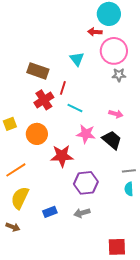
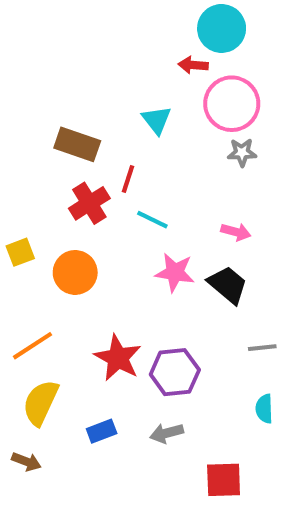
red star: (62, 156) -> (118, 358), moved, turned 30
cyan semicircle: (129, 189) -> (264, 409), moved
red square: (117, 247) -> (224, 480), moved

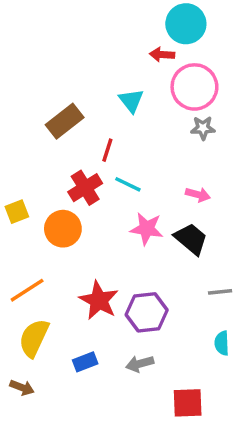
brown rectangle: (77, 144) -> (65, 121), turned -57
red cross: (89, 203) -> (85, 188), moved

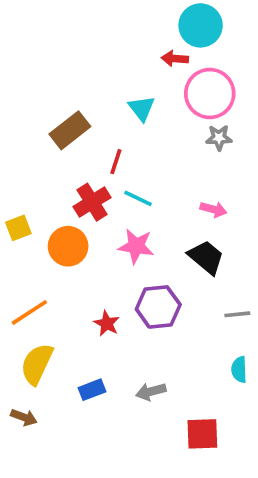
pink star: (147, 229) -> (136, 246), moved
red star: (99, 300) -> (107, 323), size x0.6
purple hexagon: (147, 312) -> (158, 307), moved

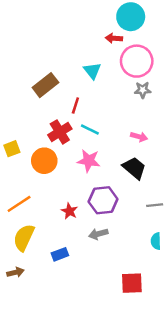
gray arrow: (151, 392) -> (98, 234), moved
brown arrow: (24, 417) -> (15, 272), turned -35

